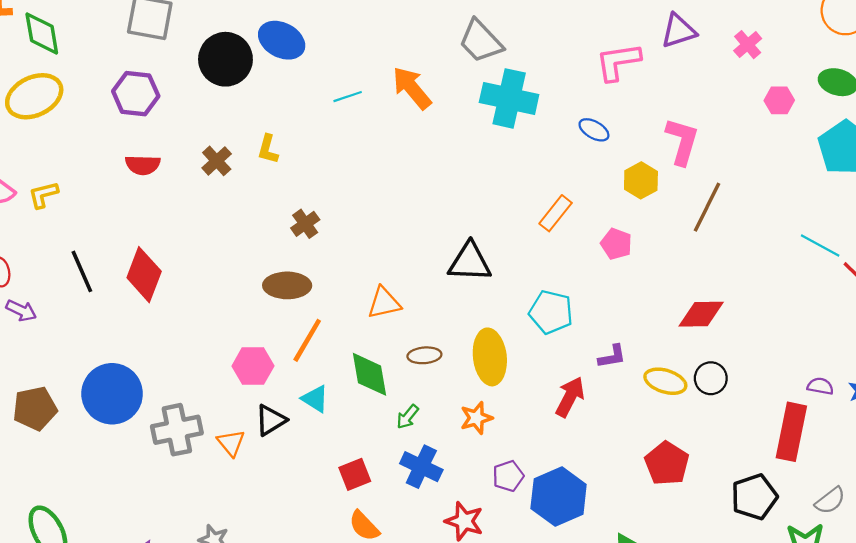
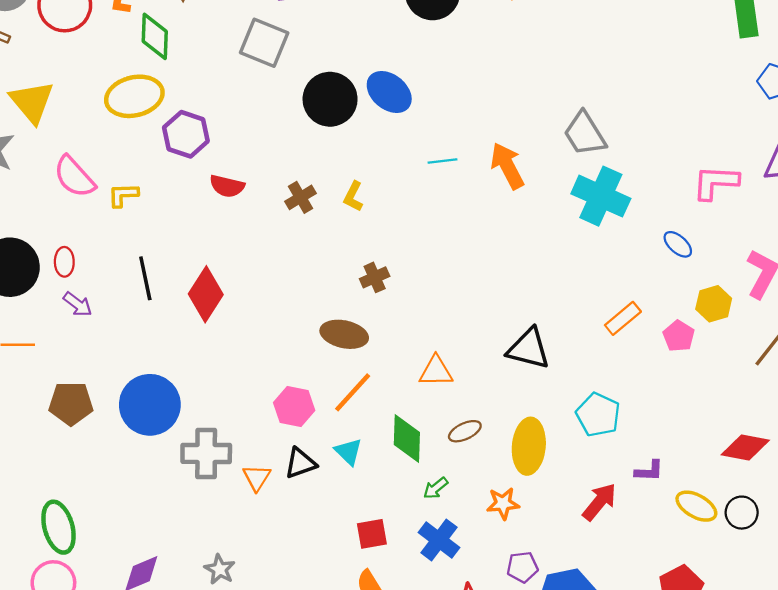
purple hexagon: (136, 94) -> (186, 134), moved
pink pentagon: (616, 244) -> (679, 336), moved
brown ellipse: (424, 355) -> (465, 431), turned -32

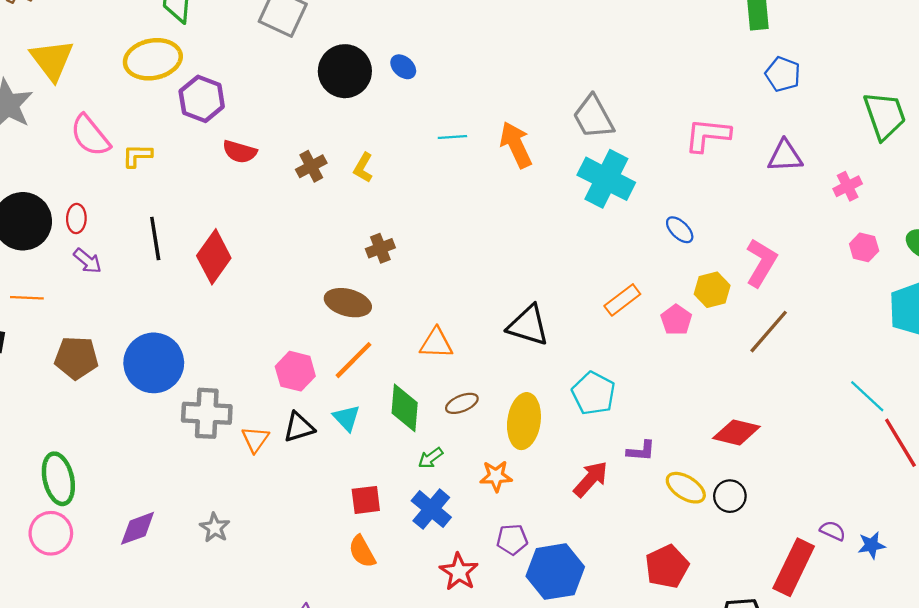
blue ellipse: (389, 92) -> (403, 67), size x0.6
pink L-shape: (716, 182) -> (708, 135), moved

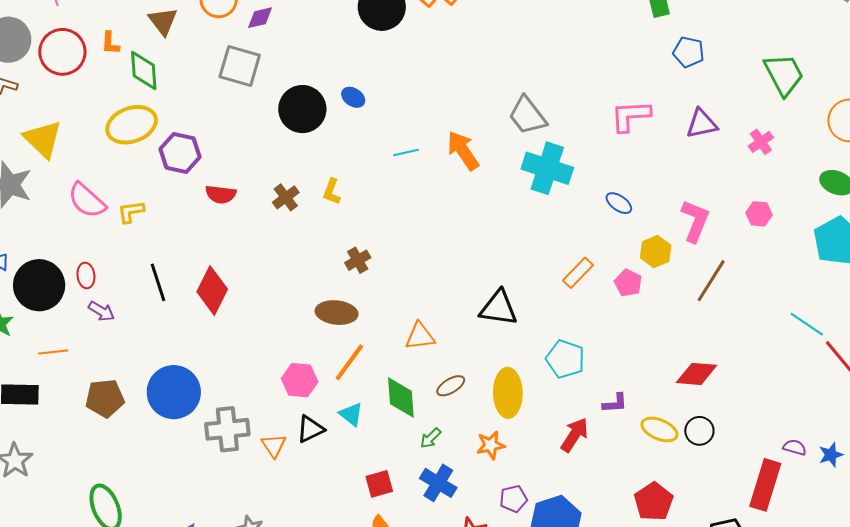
pink hexagon: (864, 247) -> (759, 214), moved

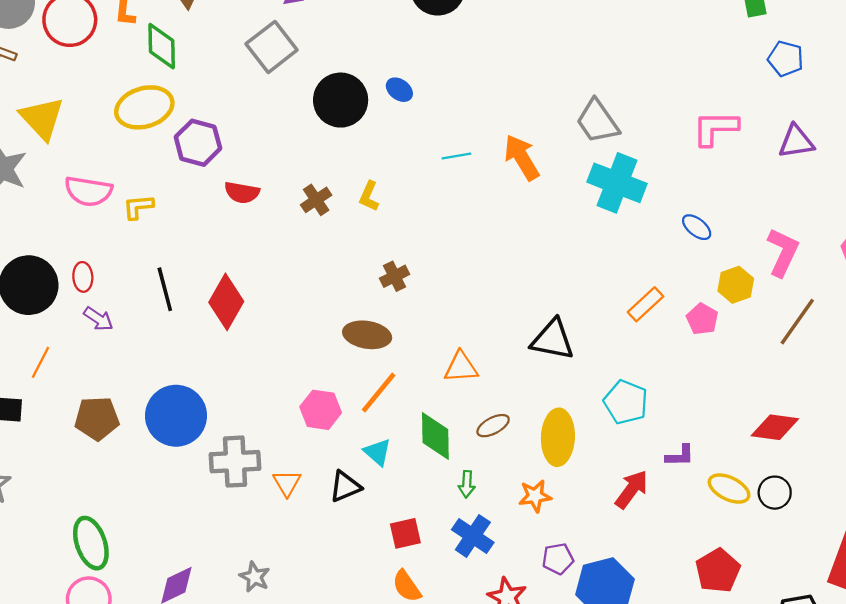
gray square: (240, 66) -> (272, 47), turned 33
pink semicircle: (87, 200) -> (88, 191), turned -36
orange line: (53, 352) -> (41, 362), turned -60
black triangle: (310, 429) -> (345, 486), moved
green arrow: (431, 438) -> (467, 484), turned -45

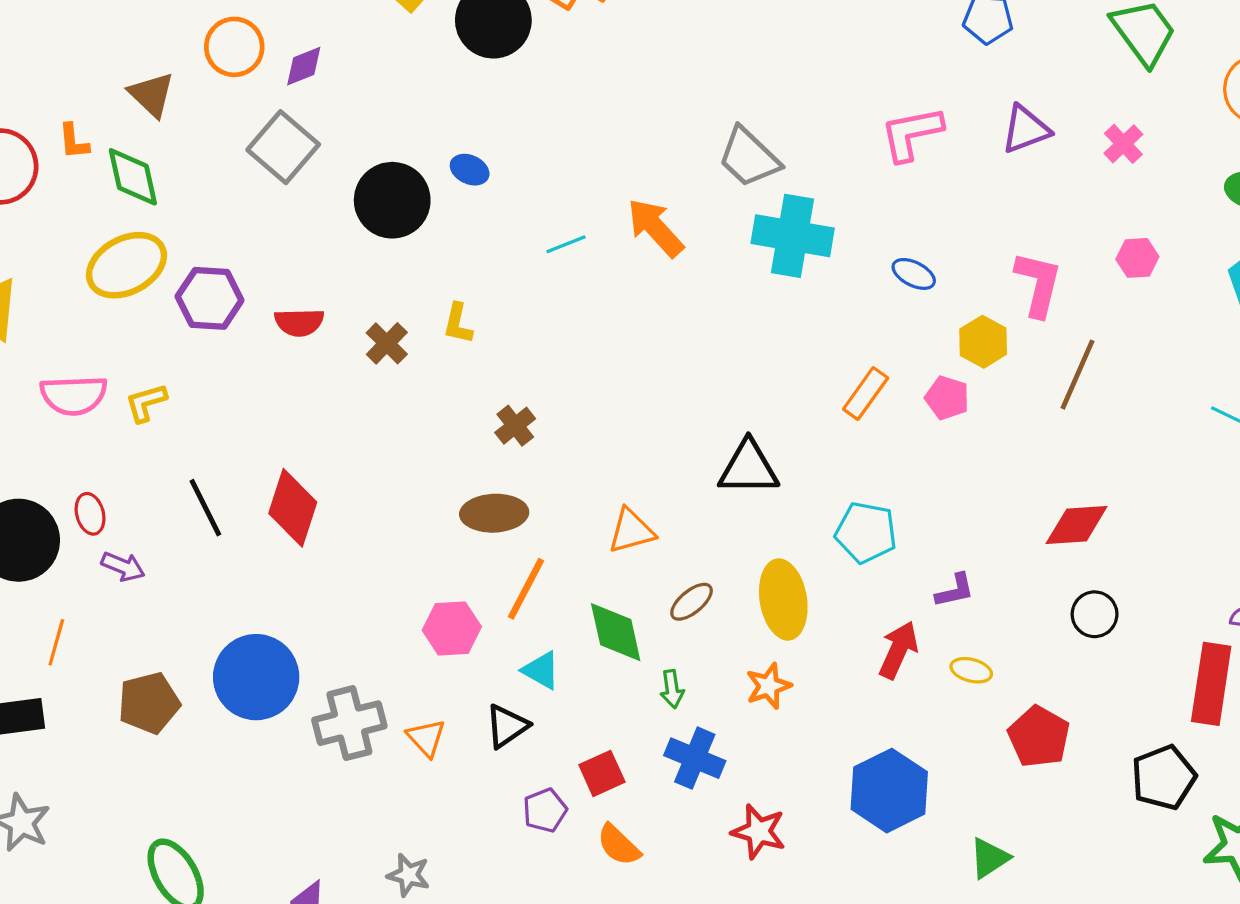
red semicircle: (242, 192) -> (299, 322), moved
yellow ellipse: (729, 489) -> (971, 670), moved, size x0.7
purple pentagon: (558, 559) -> (545, 810), moved

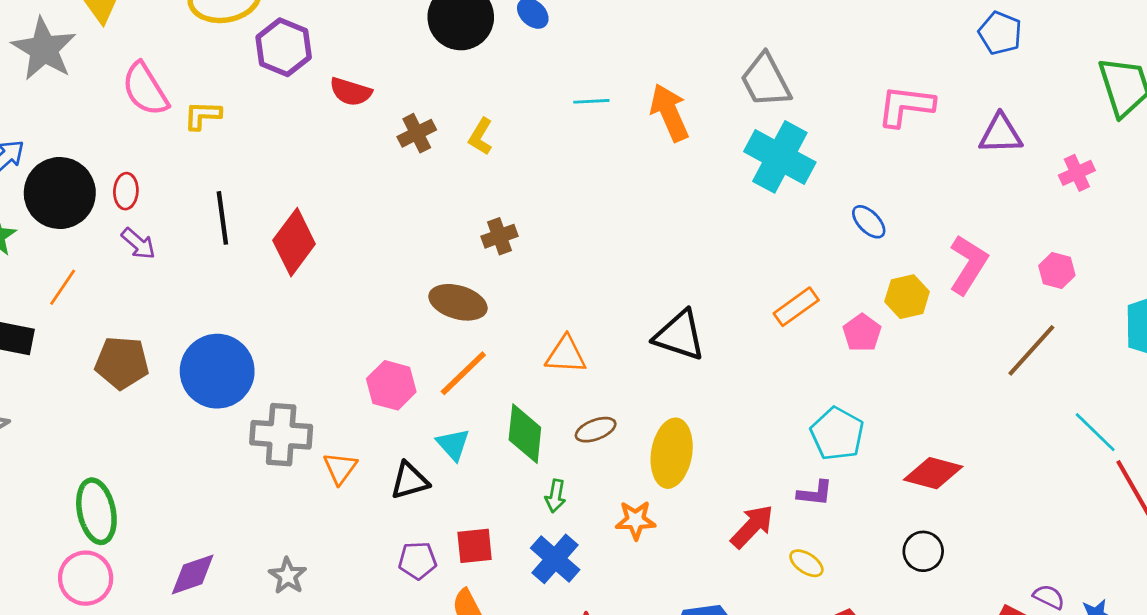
brown line: (1077, 375) -> (1031, 350), moved
pink semicircle: (74, 395) -> (145, 89), turned 42
cyan pentagon: (866, 532) -> (837, 434), moved

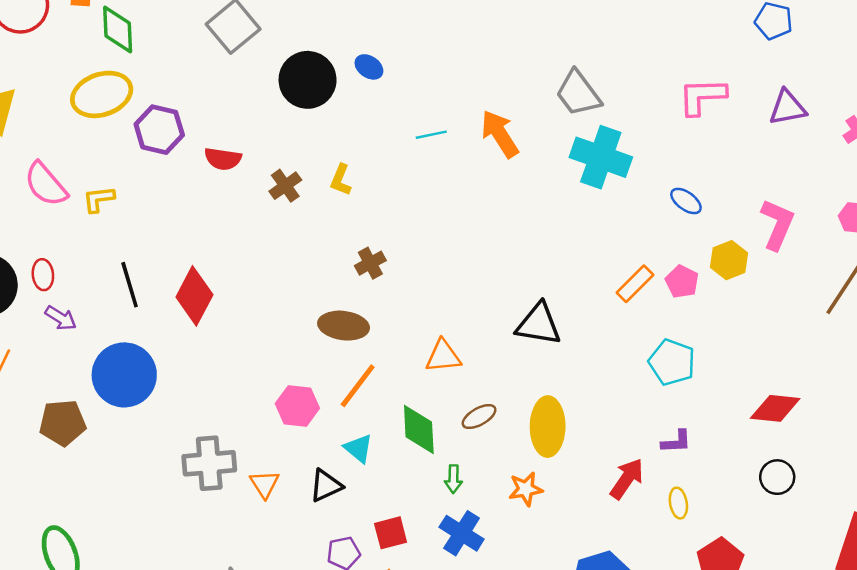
pink pentagon: (862, 333) -> (682, 282), moved
blue circle: (217, 371) -> (124, 375), moved
cyan pentagon: (837, 434) -> (672, 362), moved
yellow ellipse: (806, 563) -> (678, 503), turned 56

